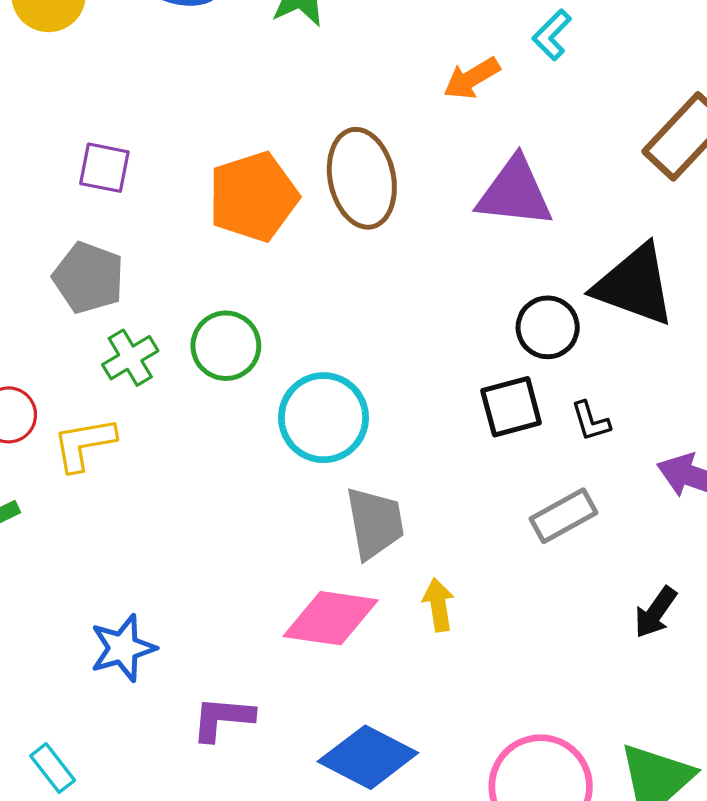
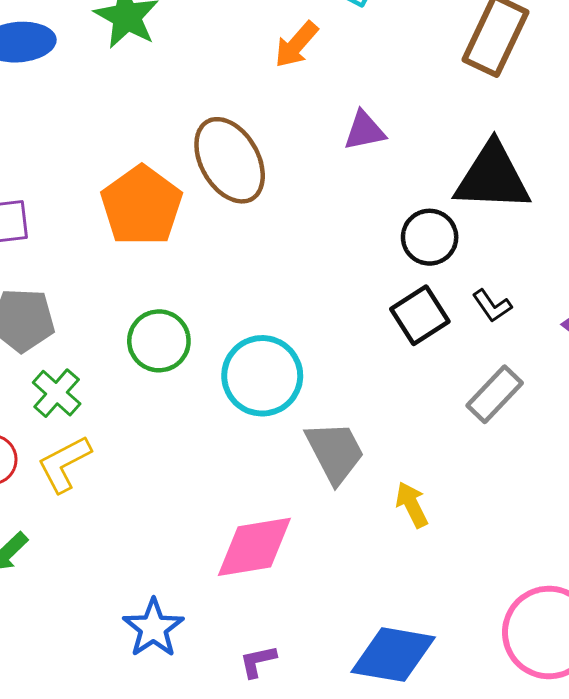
purple triangle: (515, 193) -> (364, 131), size x0.6
green cross: (130, 358) -> (57, 393), moved
pink diamond: (331, 618) -> (254, 547), moved
purple L-shape: (222, 719) -> (258, 661), size x0.7

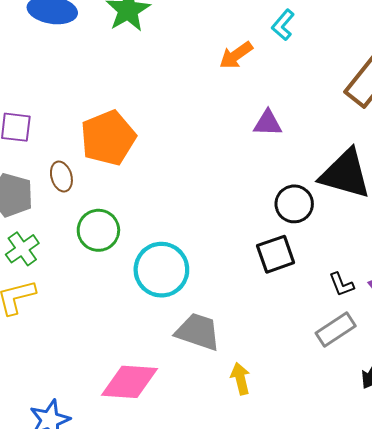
brown ellipse: (230, 160) -> (61, 176), moved, size x0.5
black L-shape: (492, 306) -> (341, 284), moved
gray rectangle: (495, 394) -> (336, 330), moved
gray trapezoid: (335, 452) -> (198, 332), turned -57

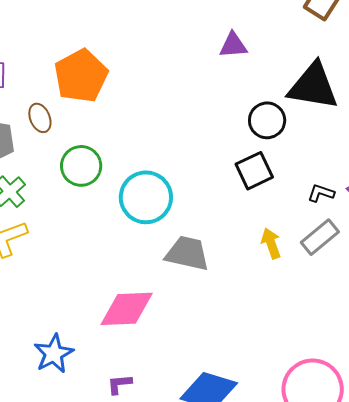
black L-shape: (341, 284) -> (321, 193), turned 136
yellow arrow: (240, 379) -> (271, 243), moved

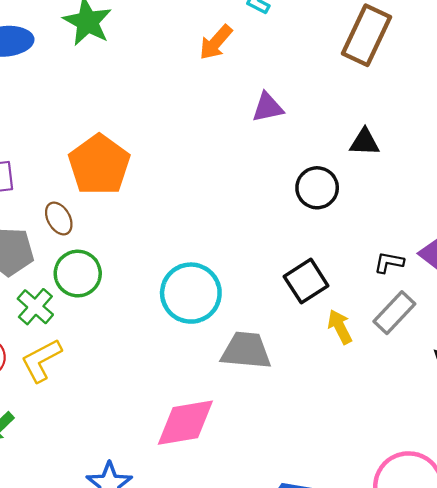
black triangle: (313, 86) -> (365, 142), size x0.5
green circle: (81, 166) -> (78, 274), moved
black square: (254, 171) -> (306, 281), moved

